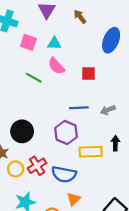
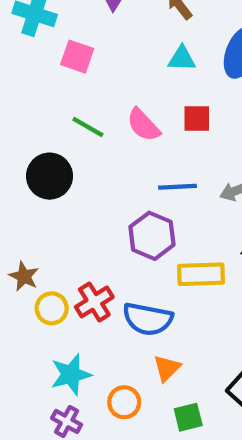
cyan triangle: (54, 43) -> (182, 59), moved
pink semicircle: (56, 66) -> (143, 125), moved
black circle: (22, 131) -> (49, 176), moved

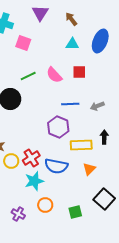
green line: (88, 127) -> (28, 76), turned -56
orange triangle: (167, 368) -> (89, 169), moved
cyan star: (71, 375) -> (34, 181), moved

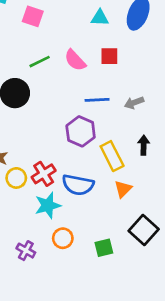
yellow rectangle: (81, 145) -> (112, 156), turned 65

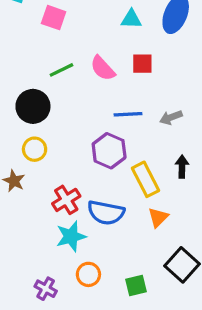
yellow circle: (16, 178) -> (35, 149), moved

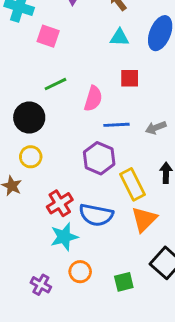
pink semicircle: (103, 68) -> (93, 99), moved, turned -120
orange triangle: (158, 217) -> (144, 219), size x1.4

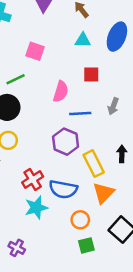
pink square: (48, 36) -> (35, 51), moved
green line: (55, 84) -> (16, 79), moved
gray arrow: (156, 128) -> (113, 106), moved, turned -49
orange circle: (80, 272) -> (80, 220), moved

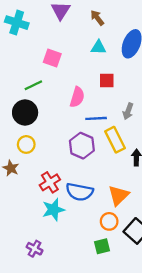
yellow rectangle: (94, 164) -> (115, 140), moved
orange circle: (80, 220) -> (109, 221), moved

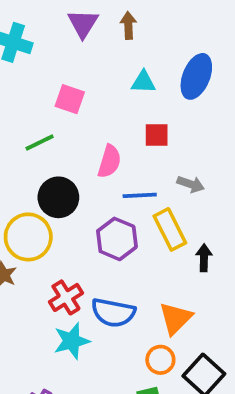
brown arrow: (97, 18) -> (128, 25), moved, turned 35
gray arrow: (128, 111) -> (191, 184), turned -91
black circle: (25, 112) -> (58, 197), moved
yellow circle: (26, 144) -> (28, 237), size x1.6

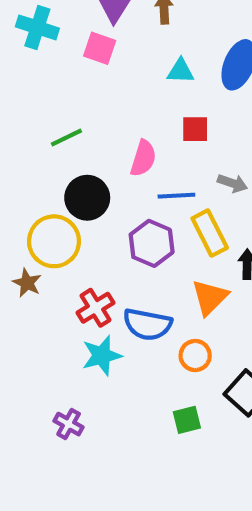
pink square: (70, 99) -> (100, 48), moved
orange triangle: (176, 318) -> (210, 297), moved
orange circle: (160, 360) -> (195, 356), moved

